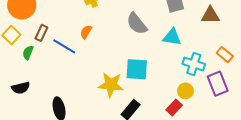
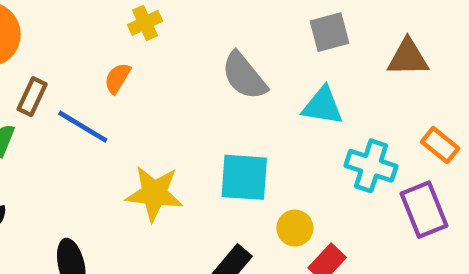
orange semicircle: (86, 32) -> (117, 78), moved
yellow star: (111, 85) -> (154, 193), moved
yellow circle: (185, 91) -> (295, 228), moved

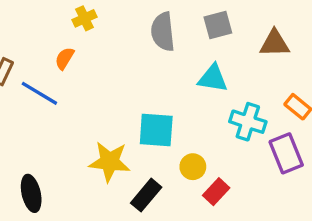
gray semicircle: (244, 76) -> (163, 32), moved, turned 33
yellow star: (154, 193) -> (109, 162), moved

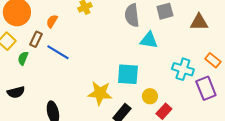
orange semicircle: (64, 58) -> (52, 21), moved
cyan triangle: (213, 78) -> (149, 40), moved

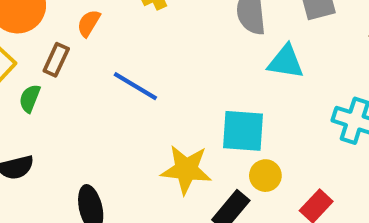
blue line: (58, 52) -> (135, 86), moved
yellow circle: (150, 96) -> (265, 176), moved

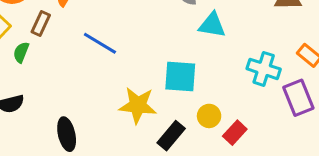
yellow circle: (265, 176) -> (209, 116), moved

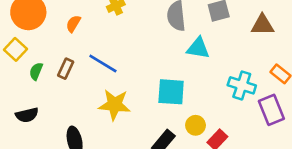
brown rectangle: (41, 24) -> (66, 69), moved
yellow star: (138, 105) -> (114, 105), moved

